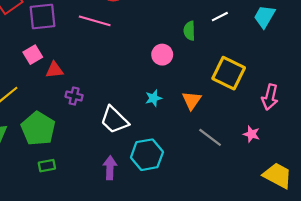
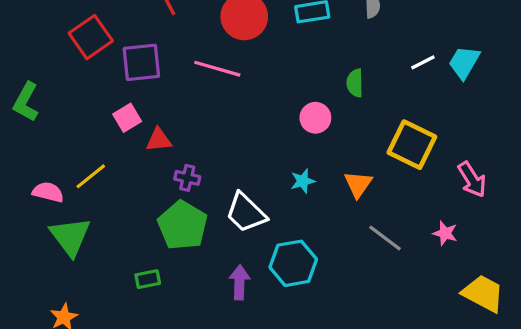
white line: (220, 17) -> (423, 62), moved
pink arrow: (270, 97) -> (472, 179), turned -45
green pentagon: (38, 129) -> (183, 225), moved

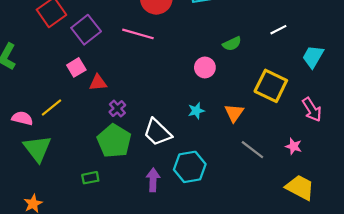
purple square: (141, 62) -> (86, 30), turned -32
cyan trapezoid: (464, 62) -> (313, 57), moved
green semicircle: (355, 83) -> (232, 44), turned -114
purple cross: (187, 178) -> (117, 109), turned 35
yellow trapezoid: (483, 293) -> (300, 187), moved

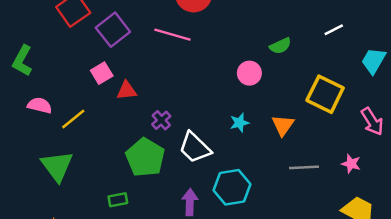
purple cross: (117, 109) -> (161, 120), moved
pink semicircle: (22, 118) -> (40, 105), moved
gray line: (252, 150) -> (304, 167), turned -40

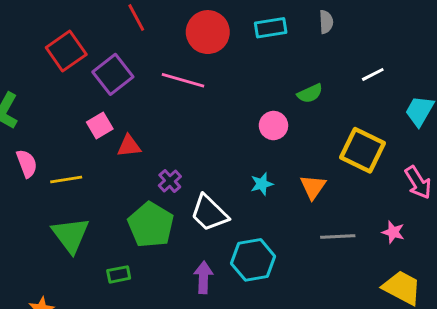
pink semicircle: (40, 105) -> (27, 163), turned 55
yellow line: (73, 119) -> (66, 180), turned 30
green triangle: (57, 166) -> (71, 235), moved

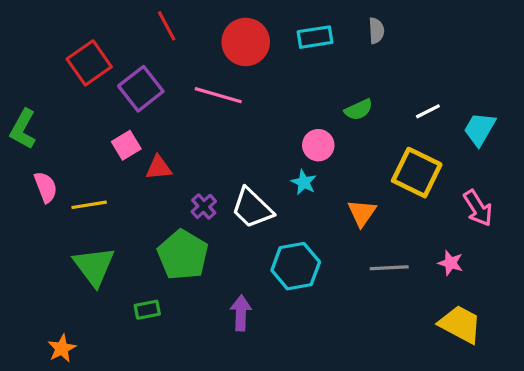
white line: (373, 74) -> (428, 111), moved
cyan star: (262, 184) -> (304, 182), moved, turned -30
white trapezoid: (209, 213) -> (252, 208), moved
cyan hexagon: (253, 260) -> (296, 266), moved

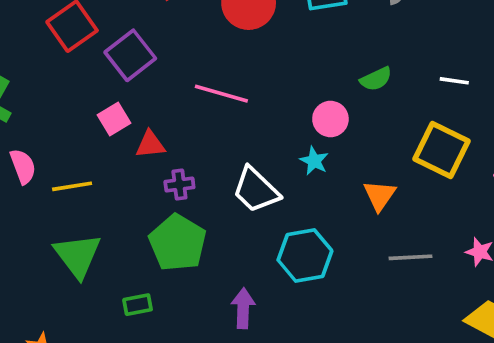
pink line: (218, 95) -> (221, 94), moved
white line: (428, 111) -> (454, 81), turned 35
purple cross: (204, 206) -> (179, 185), moved, turned 35

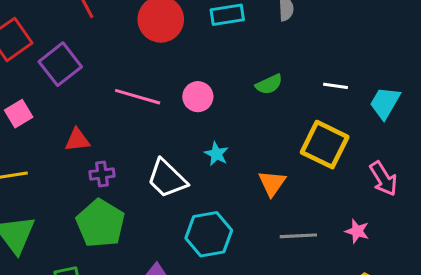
pink square: (114, 119) -> (19, 114), moved
pink circle: (330, 119) -> (198, 97), moved

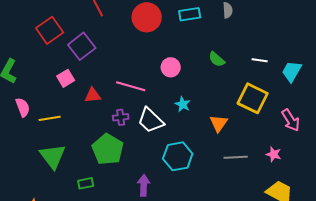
green semicircle: (269, 84) -> (217, 59), turned 66
pink line: (138, 97) -> (131, 86), moved
pink square: (19, 114) -> (66, 78), moved
purple cross: (102, 174) -> (121, 117), moved

